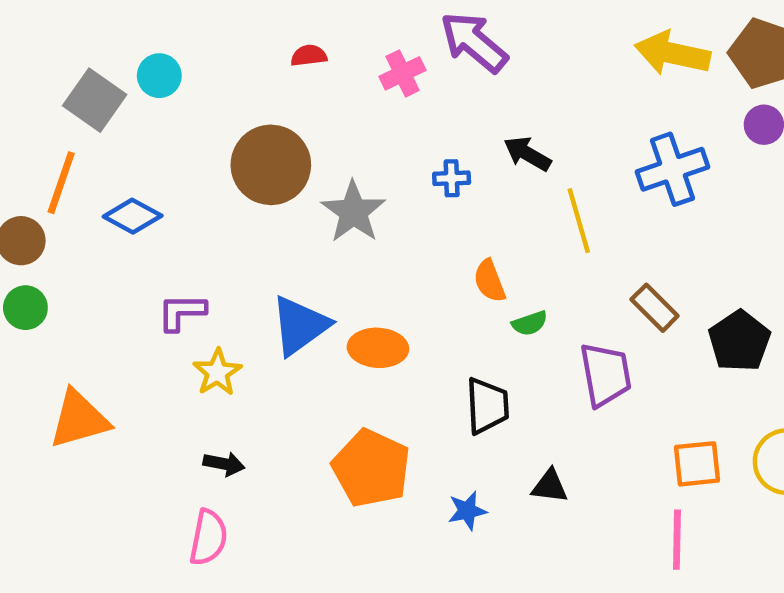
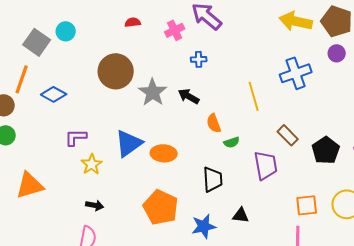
black arrow: (527, 154) -> (189, 96), moved
blue cross: (452, 178) -> (199, 59), moved
blue star: (467, 511) -> (204, 226), size x1.4

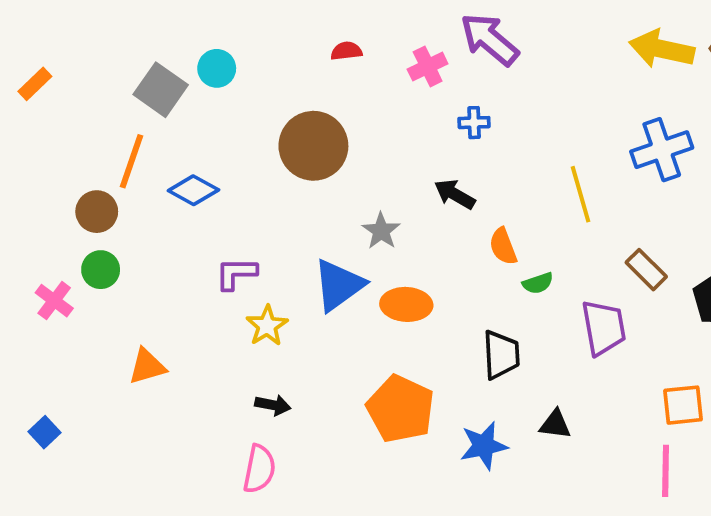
gray star: (153, 92) -> (381, 231), moved, size x0.7
orange triangle: (30, 185) -> (147, 366), size x0.7

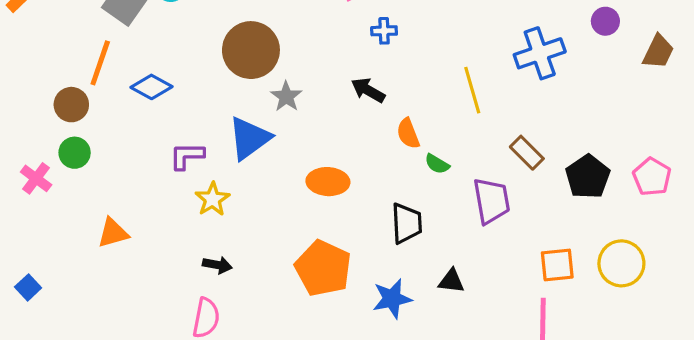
gray star: (381, 231) -> (286, 97), moved
green semicircle: (538, 283) -> (437, 164), turned 50
blue triangle: (339, 285) -> (249, 138), moved

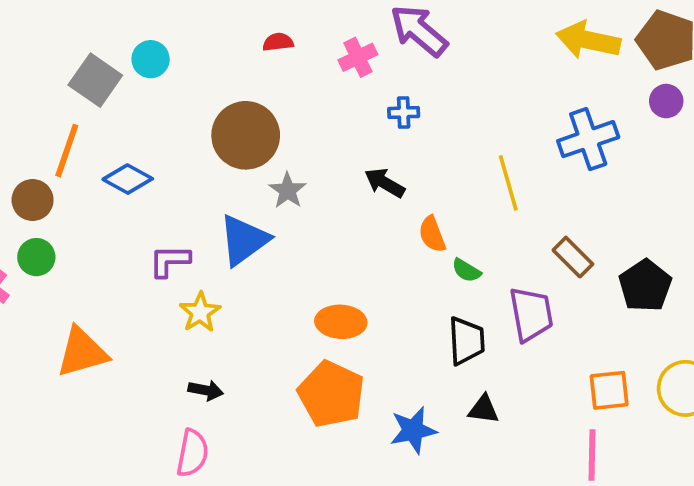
orange ellipse: (328, 182) -> (341, 322), moved
black trapezoid: (407, 223) -> (466, 341), moved
orange triangle: (113, 233) -> (82, 352), size x1.4

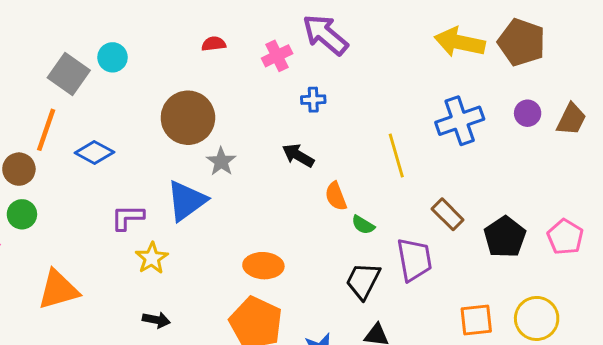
purple circle: (666, 101) -> (528, 113), moved
black trapezoid: (466, 341) -> (363, 281), turned -150

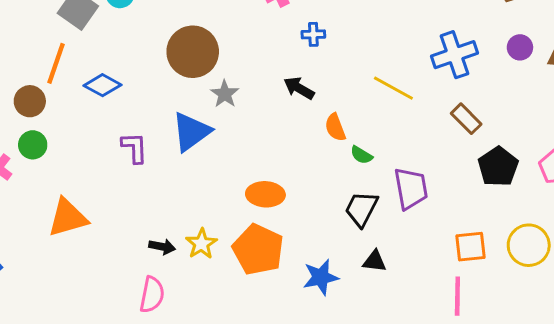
yellow line: (396, 155) -> (393, 88), turned -45
brown rectangle: (448, 214) -> (466, 119), moved
purple L-shape: (128, 217) -> (135, 148), turned 88
yellow star: (152, 258) -> (201, 244), moved

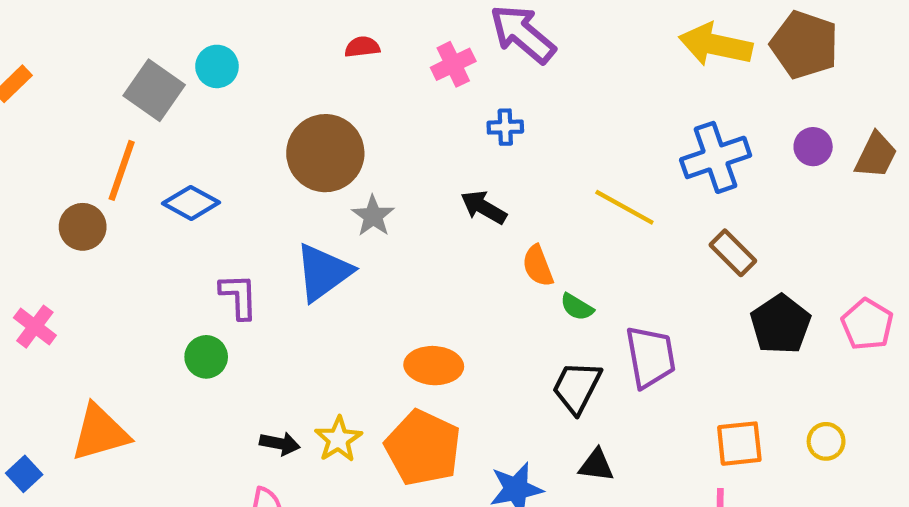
green circle: (33, 145) -> (206, 357), moved
orange triangle: (68, 218) -> (100, 433), moved
yellow circle: (529, 245) -> (826, 441), size x0.6

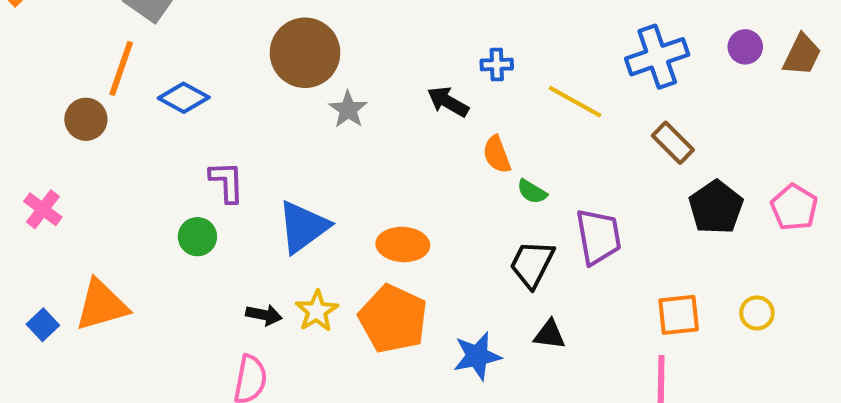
blue cross: (505, 127) -> (497, 64), moved
blue triangle: (323, 272) -> (303, 227), moved
blue square: (24, 474) -> (43, 325), moved

